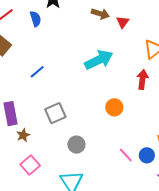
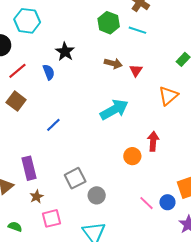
red arrow: (142, 79) -> (153, 141), moved
gray square: (55, 113) -> (75, 178), moved
brown star: (23, 135) -> (37, 197), moved
pink square: (30, 165) -> (51, 218), turned 30

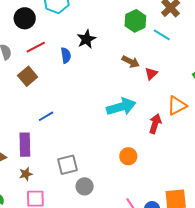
blue line: (53, 125) -> (46, 116), moved
red arrow: (153, 141) -> (155, 124), moved

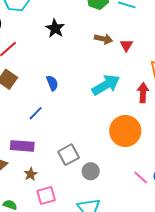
blue semicircle: (66, 55) -> (52, 83), moved
purple rectangle: (25, 145) -> (22, 146), turned -70
orange circle: (128, 156) -> (125, 131), size x1.8

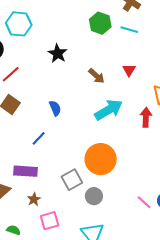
brown arrow: (104, 39) -> (97, 76), moved, turned 30
orange circle: (125, 131) -> (101, 159), moved

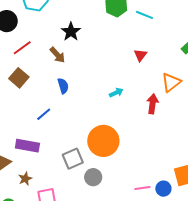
brown arrow: (97, 76) -> (57, 55), moved
cyan arrow: (109, 110) -> (116, 93), size x0.5
brown star: (34, 199) -> (25, 179), moved
pink line: (144, 202) -> (142, 188), turned -56

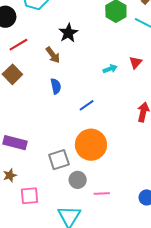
cyan arrow: (116, 93) -> (110, 69), moved
blue line: (44, 114) -> (87, 105), moved
pink line: (142, 188) -> (102, 194), moved

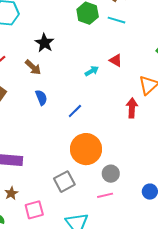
red triangle: (136, 62) -> (116, 60), turned -32
gray square: (59, 160) -> (64, 182), moved
gray circle: (78, 180) -> (111, 174), moved

